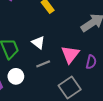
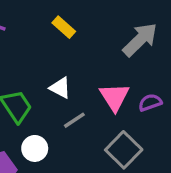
purple semicircle: (91, 62) -> (150, 102), turned -112

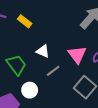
yellow rectangle: (64, 27) -> (25, 21), moved

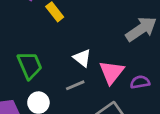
white triangle: (43, 51) -> (82, 58), moved

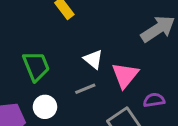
purple semicircle: (140, 82) -> (154, 100), moved

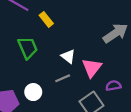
green trapezoid: (36, 66) -> (28, 48), moved

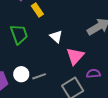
white triangle: (68, 56) -> (56, 37), moved
gray line: (63, 78) -> (39, 76), moved

